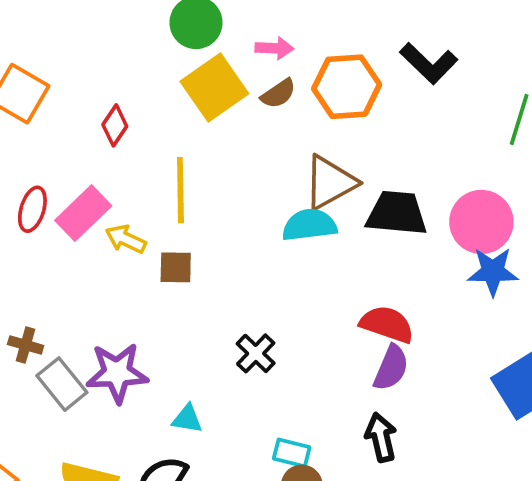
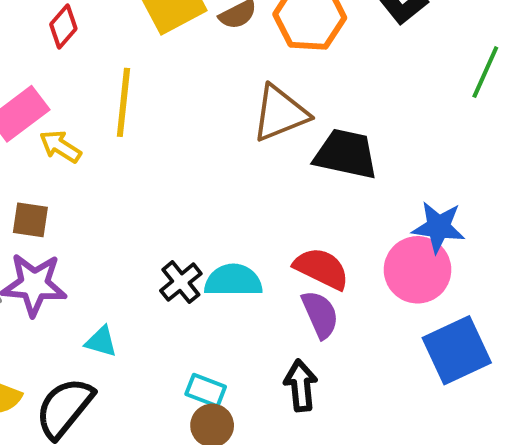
pink circle: (481, 222) -> (418, 270), moved
cyan semicircle: (309, 225) -> (233, 280), moved
brown square: (176, 267) -> (30, 220), moved
purple semicircle: (391, 368) -> (320, 314), turned -54

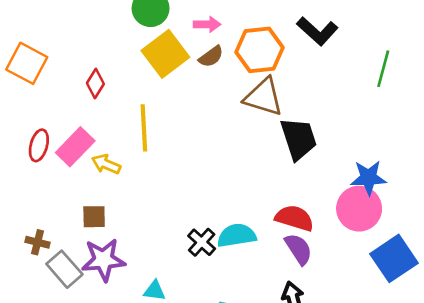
brown triangle: (280, 113) -> (264, 97), moved, turned 48
black trapezoid: (346, 154) -> (299, 139), turned 69

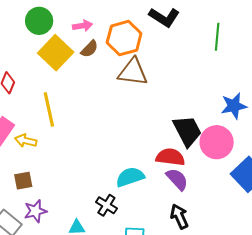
black trapezoid: (299, 139) -> (187, 131), moved
blue star: (368, 178) -> (234, 106), moved
black cross: (202, 242) -> (106, 205), moved
purple star: (103, 260) -> (35, 211), size x0.7

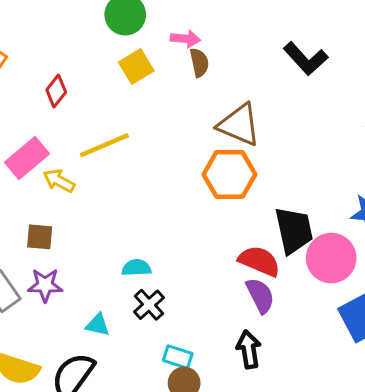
orange hexagon: (124, 38) -> (229, 174), moved
brown semicircle: (89, 49) -> (199, 63), moved, turned -72
yellow square: (56, 53) -> (136, 66), size x0.7
yellow line: (49, 109) -> (104, 145), turned 64
cyan semicircle: (130, 177) -> (136, 268), moved, size x0.7

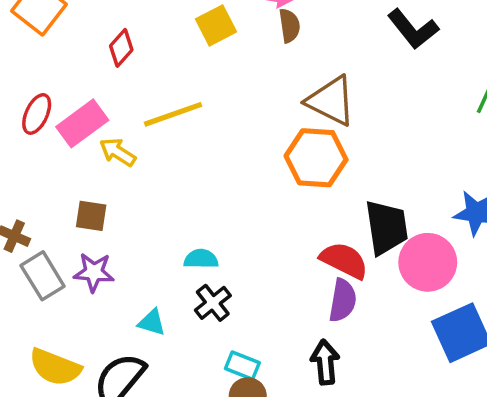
purple semicircle: (260, 295) -> (343, 300), turned 33

